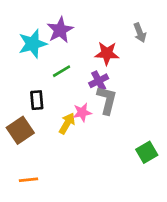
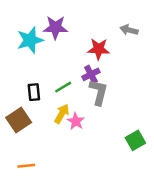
purple star: (60, 30) -> (55, 27), turned 30
gray arrow: (140, 33) -> (129, 30), turned 126
green line: (62, 71) -> (63, 87), moved
pink star: (82, 112) -> (76, 121), moved, turned -30

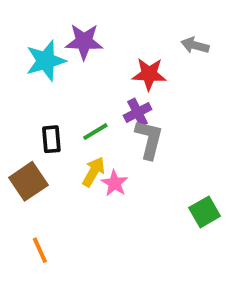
orange line: (26, 166) -> (40, 250), turned 72

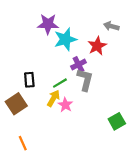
cyan star: (46, 61) -> (65, 39), moved
red star: (149, 74) -> (97, 46), moved, turned -30
green line: (95, 132) -> (60, 83), moved

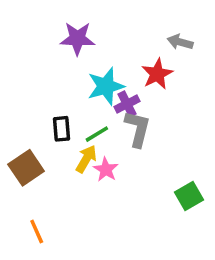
cyan star: (65, 39) -> (106, 86), moved
black rectangle: (29, 80) -> (61, 129), moved

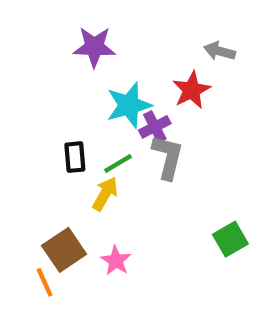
brown square: (26, 168) -> (64, 250), moved
pink star: (106, 170) -> (116, 261), moved

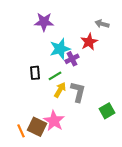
gray L-shape: (168, 157) -> (78, 92), moved
yellow arrow: (105, 194) -> (60, 90), moved
brown square: (64, 250) -> (37, 127), moved, turned -30
pink star: (116, 261) -> (54, 121), size x1.5

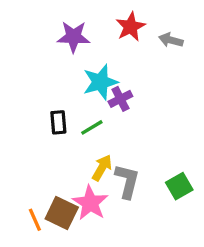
red star: (89, 42) -> (131, 27), moved
yellow arrow: (60, 90) -> (102, 168), moved
gray L-shape: (78, 92) -> (127, 181), moved

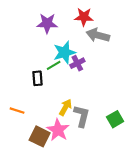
red star: (131, 27) -> (84, 17), turned 30
gray arrow: (171, 40) -> (98, 35), moved, size x1.5
green line: (92, 127) -> (54, 65), moved
orange line: (35, 220) -> (17, 111), moved, turned -48

